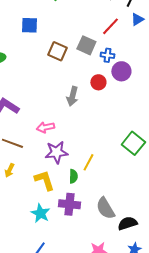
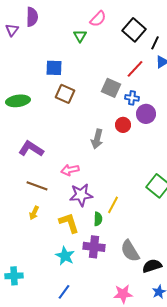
brown square: (57, 51) -> (65, 94), moved

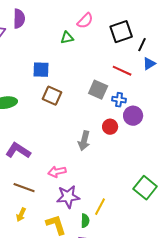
black square: (134, 30) -> (121, 32), turned 30
green triangle: (80, 36) -> (67, 38), turned 48
red line: (135, 69) -> (122, 71), turned 72

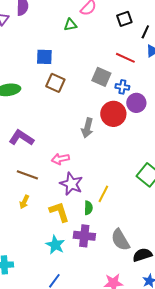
black square: (121, 32) -> (124, 19), size x0.7
red circle: (110, 127) -> (113, 114), size x1.6
purple star: (68, 197) -> (71, 184), turned 30

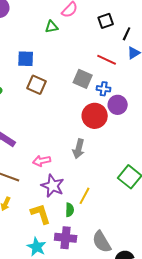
gray arrow: (87, 128) -> (79, 149), moved

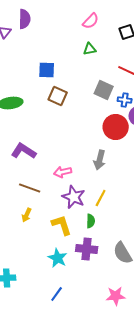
green triangle: (52, 27) -> (90, 49), moved
yellow line: (85, 196) -> (101, 198), moved

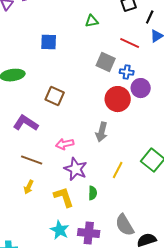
brown square: (58, 96) -> (55, 96), moved
yellow line: (101, 198) -> (118, 170), moved
purple cross: (87, 249) -> (89, 233), moved

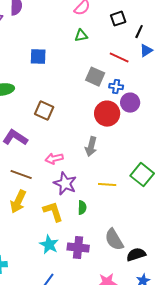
yellow line: (118, 170) -> (107, 185), turned 66
yellow arrow: (29, 187) -> (18, 202), size x1.6

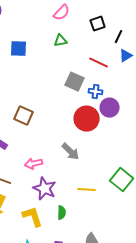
blue square: (38, 57) -> (19, 49), moved
gray arrow: (91, 147) -> (71, 152), turned -60

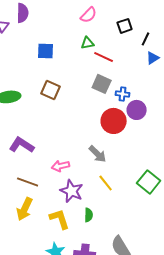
red line: (99, 63) -> (104, 57), moved
brown square: (24, 116) -> (51, 90), moved
yellow line: (87, 190) -> (106, 183), moved, turned 48

